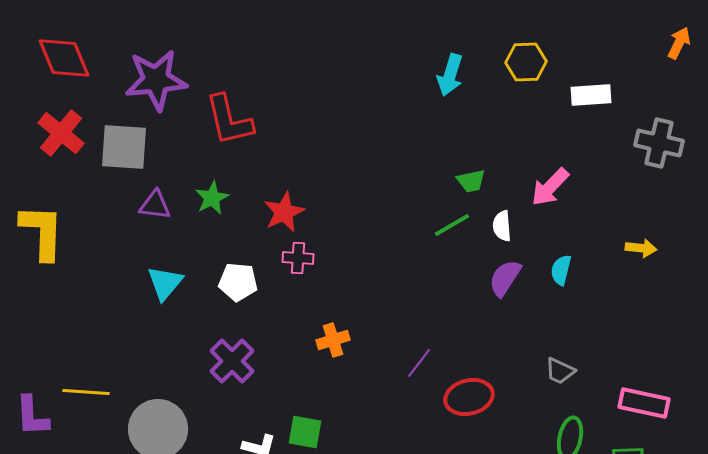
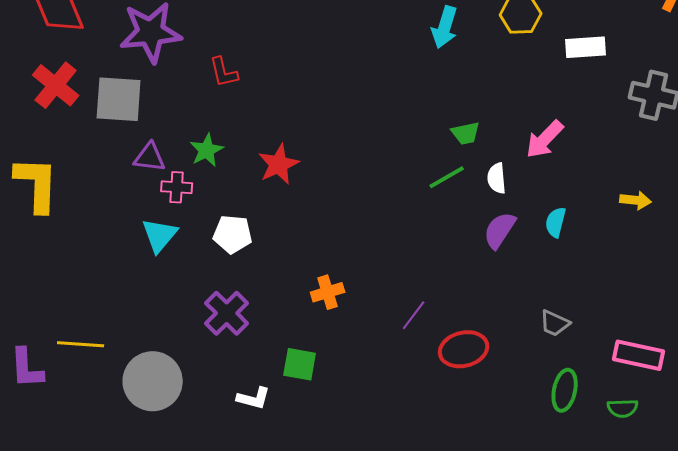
red L-shape: (229, 120) -> (224, 72), size x0.6
pink cross: (298, 258) -> (177, 187), moved
green square: (305, 432) -> (300, 364), moved

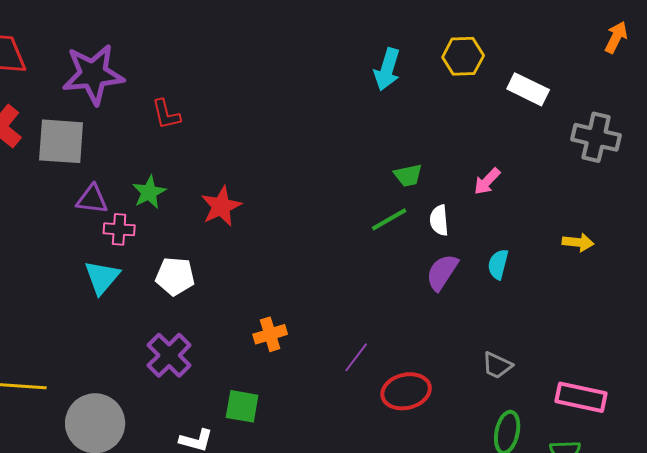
white rectangle: (586, 47) -> (528, 89), turned 30
pink arrow: (545, 139) -> (487, 181), size x0.7

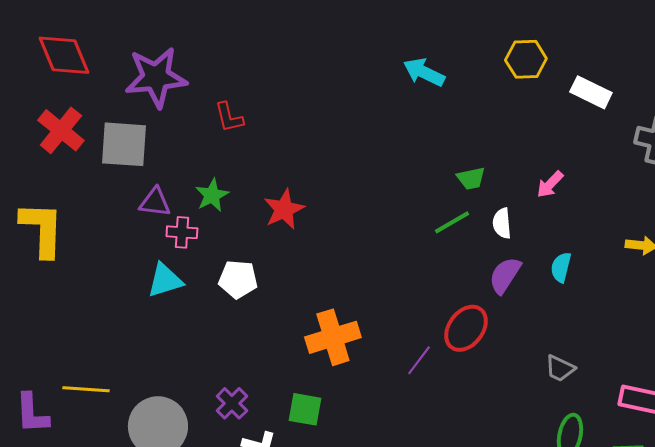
cyan arrow: (387, 69) -> (424, 72), moved, turned 99
cyan triangle: (102, 277) -> (165, 280), turned 33
orange cross: (270, 334) -> (333, 337), size x1.6
purple cross: (169, 355) -> (232, 403), moved, size x0.7
red ellipse: (406, 391) -> (466, 328), moved, turned -39

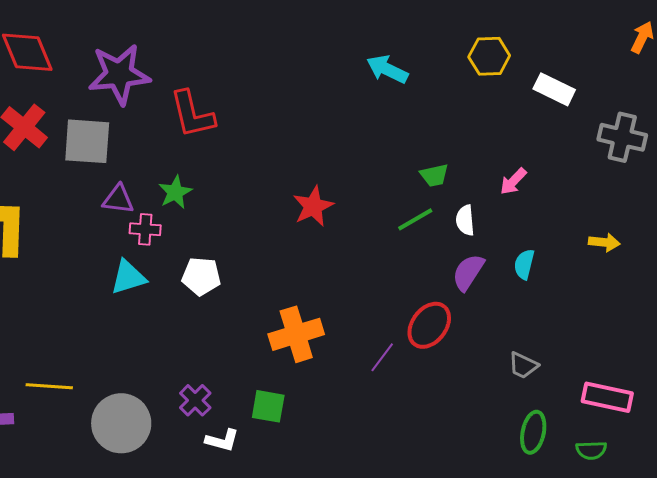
red L-shape: (229, 117) -> (192, 114), size x1.6
red star: (284, 209) -> (313, 206), moved

